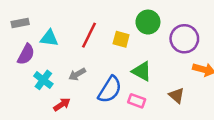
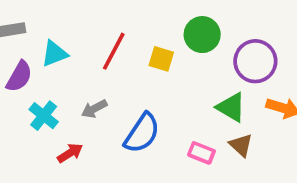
cyan triangle: (49, 38) -> (54, 54), turned -30
green triangle: (142, 71) -> (231, 107), moved
pink rectangle: (137, 101) -> (201, 153), moved

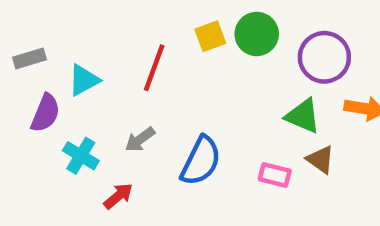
yellow square: (161, 59) -> (210, 36), moved, turned -30

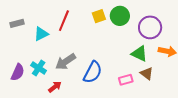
red line: (154, 68) -> (64, 21), moved
purple semicircle: (45, 113) -> (18, 72), moved
gray arrow: (140, 139) -> (65, 62), size x1.5
pink rectangle: (275, 175) -> (126, 80), turned -32

